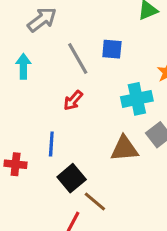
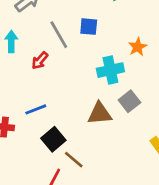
red arrow: (73, 100) -> (40, 61), moved
blue line: (51, 144) -> (36, 109), turned 65

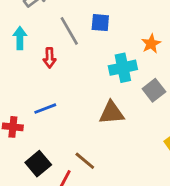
red arrow: (40, 61) -> (49, 58), turned -42
gray square: (129, 101) -> (154, 90), moved
black square: (53, 139) -> (38, 164), moved

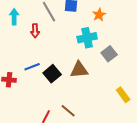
orange star: (151, 44) -> (99, 15), moved
brown line: (85, 161) -> (68, 111), moved
black square: (38, 164) -> (52, 74), moved

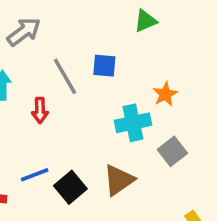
orange star: (99, 15) -> (165, 94), moved
brown triangle: (79, 70) -> (119, 180), turned -30

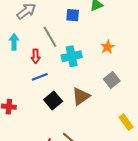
blue square: (104, 66) -> (73, 15), moved
cyan cross: (133, 123) -> (72, 56), moved
blue line: (35, 175) -> (40, 77), moved

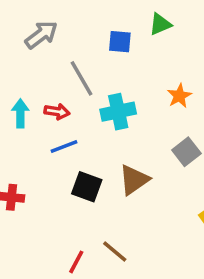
cyan arrow: (14, 42) -> (20, 113), moved
red arrow: (36, 56) -> (57, 112), turned -80
black square: (53, 100) -> (87, 187), turned -30

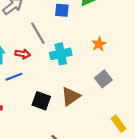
blue line: (64, 147) -> (14, 77), moved

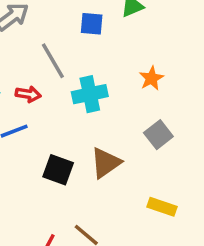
yellow rectangle: (119, 124) -> (162, 207), moved, turned -35

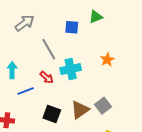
red arrow: (28, 94) -> (47, 77), moved, turned 32
gray square: (158, 135) -> (103, 106), moved

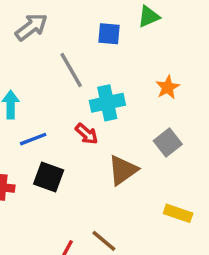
red arrow: (47, 77) -> (87, 134), moved
gray square: (103, 106) -> (168, 143), moved
black square: (52, 114) -> (49, 177), moved

